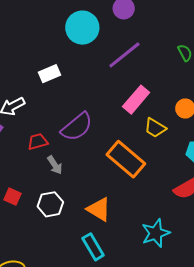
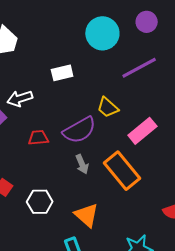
pink rectangle: (136, 100) -> (142, 131), moved
yellow trapezoid: (155, 128) -> (108, 107), moved
gray arrow: (55, 165) -> (82, 164), moved

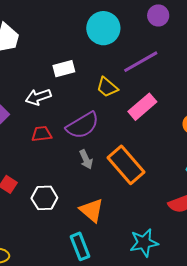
purple circle: (147, 22) -> (158, 15), moved
white arrow: (20, 98) -> (38, 97), moved
yellow trapezoid: (108, 107) -> (107, 87), moved
pink rectangle: (142, 131) -> (142, 107), moved

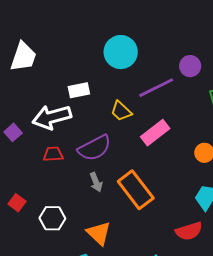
purple circle: (158, 15) -> (190, 66), moved
white arrow: (38, 97) -> (52, 117), size x1.5

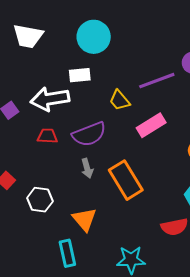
cyan circle: (121, 52) -> (94, 37), moved
white trapezoid: (23, 57) -> (28, 36), turned 76

